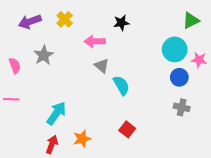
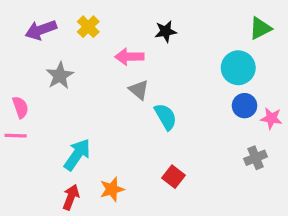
pink star: (199, 60) -> (271, 118), moved
pink semicircle: (15, 66) -> (20, 107), moved
gray cross: (182, 107) -> (256, 158), moved, turned -35

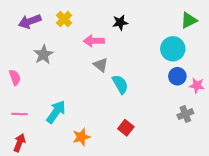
pink line: (16, 136) -> (19, 114), moved
red arrow: (71, 197) -> (19, 143), moved

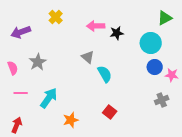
purple arrow: (30, 21) -> (21, 32), moved
black star: (120, 23) -> (117, 33), moved
pink arrow: (94, 41) -> (96, 26), moved
gray star: (43, 55) -> (38, 62), moved
pink line: (19, 114) -> (21, 93), moved

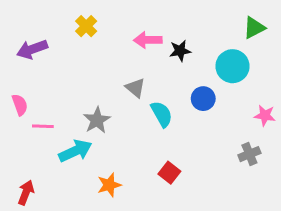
gray star: (38, 62) -> (97, 120), moved
blue circle: (155, 67) -> (203, 99), moved
pink line: (21, 93) -> (43, 126), moved
cyan arrow: (49, 98) -> (75, 151), turned 30

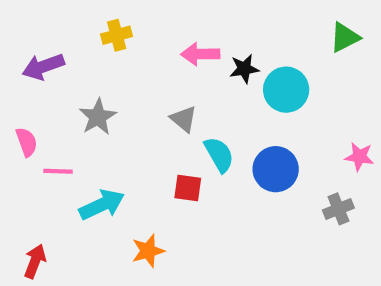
yellow cross: (86, 26) -> (117, 35), turned 30
cyan circle: (232, 66) -> (286, 90), moved
blue circle: (203, 99) -> (276, 169), moved, size x1.4
gray star: (97, 120) -> (98, 117), moved
red square: (169, 173) -> (188, 188), moved, turned -30

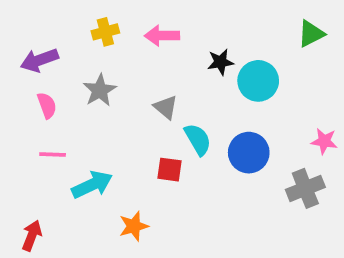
pink arrow: (200, 54) -> (162, 36), moved
gray star: (98, 117) -> (100, 90), moved
pink semicircle: (27, 142) -> (47, 105), moved
gray cross: (338, 209) -> (305, 188), size x1.4

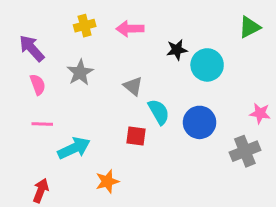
purple arrow: (39, 60) -> (32, 48), turned 68
red arrow: (32, 236) -> (41, 190), moved

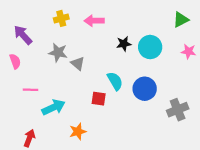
black star: (177, 50) -> (124, 44), moved
gray star: (80, 72) -> (58, 53), turned -30
pink semicircle: (38, 85) -> (15, 61), moved
gray triangle: (133, 86) -> (78, 63), moved
pink star: (260, 113) -> (189, 51), moved

